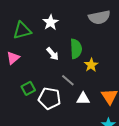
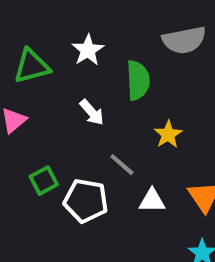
green semicircle: (76, 49) -> (138, 80), moved

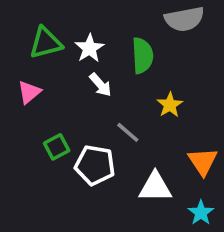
white star: (88, 50) -> (89, 48), moved
white triangle: (152, 201) -> (155, 187), moved, size x1.4

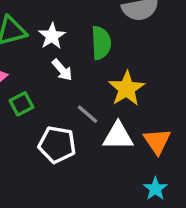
yellow star: (170, 105) -> (127, 89), size x1.5
green square: (57, 147) -> (21, 104), moved
white triangle: (155, 187) -> (118, 136), moved

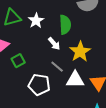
white arrow: (62, 70) -> (54, 44), moved

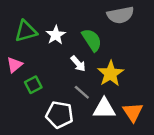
green semicircle: (65, 25) -> (92, 40), turned -30

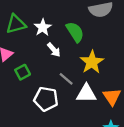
white arrow: (78, 64) -> (54, 50), moved

